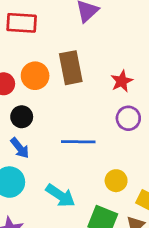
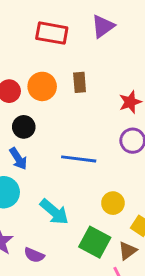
red rectangle: (22, 23) -> (52, 33), moved
brown rectangle: (71, 68) -> (80, 82), size x0.6

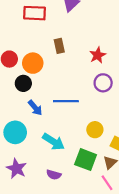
orange circle: (42, 86) -> (33, 63), moved
blue arrow: (18, 159) -> (35, 108), moved
purple semicircle: (34, 255) -> (54, 175), moved

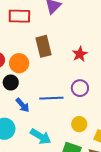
brown rectangle: (59, 46) -> (43, 46), size x1.5
purple circle: (103, 83) -> (80, 88), moved

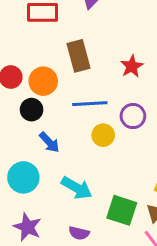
blue line: (51, 98) -> (90, 104), moved
yellow circle: (79, 124) -> (103, 135), moved

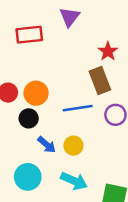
brown rectangle: (79, 56) -> (100, 81), moved
red star: (132, 66) -> (108, 51), moved
yellow circle: (103, 135) -> (73, 146), moved

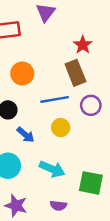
orange circle: (36, 93) -> (22, 74), moved
yellow circle: (73, 146) -> (61, 128), moved

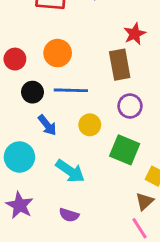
blue line: (55, 99) -> (71, 90), moved
green square: (91, 183) -> (125, 150), moved

